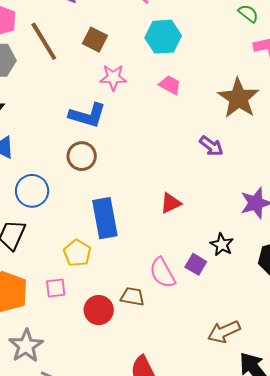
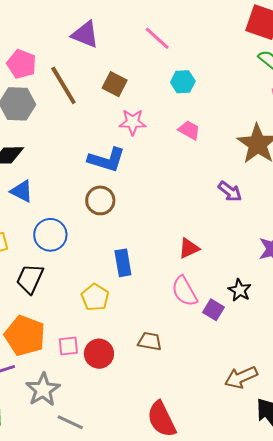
cyan hexagon: (163, 37) -> (183, 82), size x0.7
blue rectangle: (105, 218) -> (123, 263), size x0.7
pink semicircle: (162, 273) -> (184, 291), moved
pink square: (56, 288) -> (68, 346), moved
red circle: (99, 310) -> (99, 354), moved

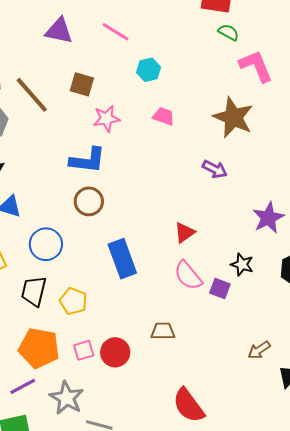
purple triangle: (85, 34) -> (59, 31), moved
blue rectangle: (123, 263) -> (122, 259), size x1.4
yellow pentagon: (95, 297) -> (73, 301), moved
brown arrow: (241, 377) -> (259, 350), size x0.7

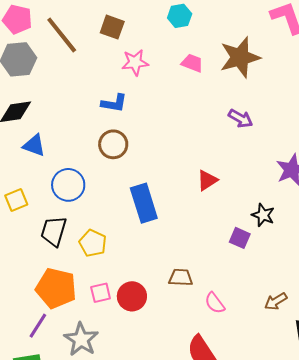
brown star: (233, 117) -> (240, 57), moved, turned 30
blue L-shape: (88, 160) -> (114, 103), size x0.7
pink semicircle: (188, 275) -> (215, 303), moved, size x0.7
purple line: (23, 386) -> (38, 326), turned -32

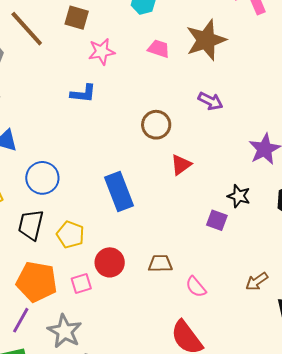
brown circle: (113, 144) -> (156, 125), moved
red circle: (132, 296) -> (110, 262), moved

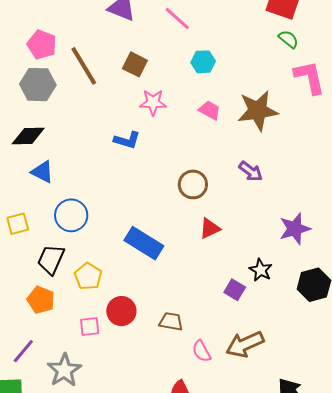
blue rectangle: (119, 191) -> (144, 243), turned -48
brown arrow: (257, 281) -> (245, 344), moved, size x1.6
orange pentagon: (37, 282) -> (41, 300), moved, size x0.7

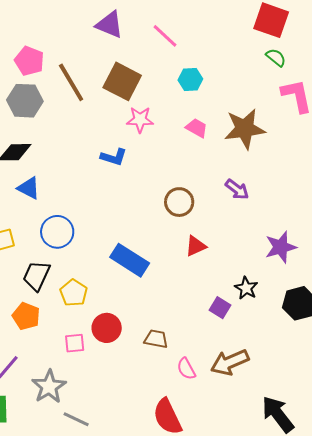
brown square: (135, 64) -> (122, 81), size x1.5

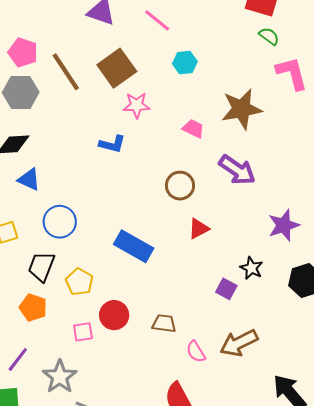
brown square: (122, 81) -> (117, 68), turned 30
pink trapezoid: (197, 128) -> (193, 129), moved
purple arrow: (237, 189) -> (237, 170), size x1.5

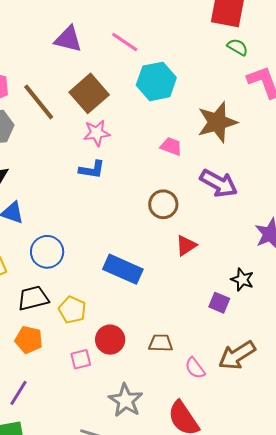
cyan hexagon: (185, 63) -> (156, 81), size x1.6
pink star: (137, 105) -> (97, 133), moved
black trapezoid: (41, 267) -> (33, 298), turned 60
gray star: (60, 377) -> (126, 400), moved

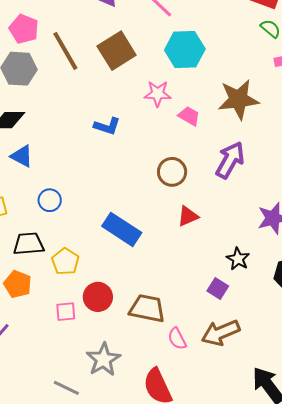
pink star: (97, 133) -> (158, 94), moved
purple arrow: (219, 183) -> (230, 160), turned -99
blue circle: (47, 252) -> (50, 200), size x0.7
purple square: (219, 303) -> (218, 288), moved
brown trapezoid: (161, 343) -> (147, 308), size x1.5

